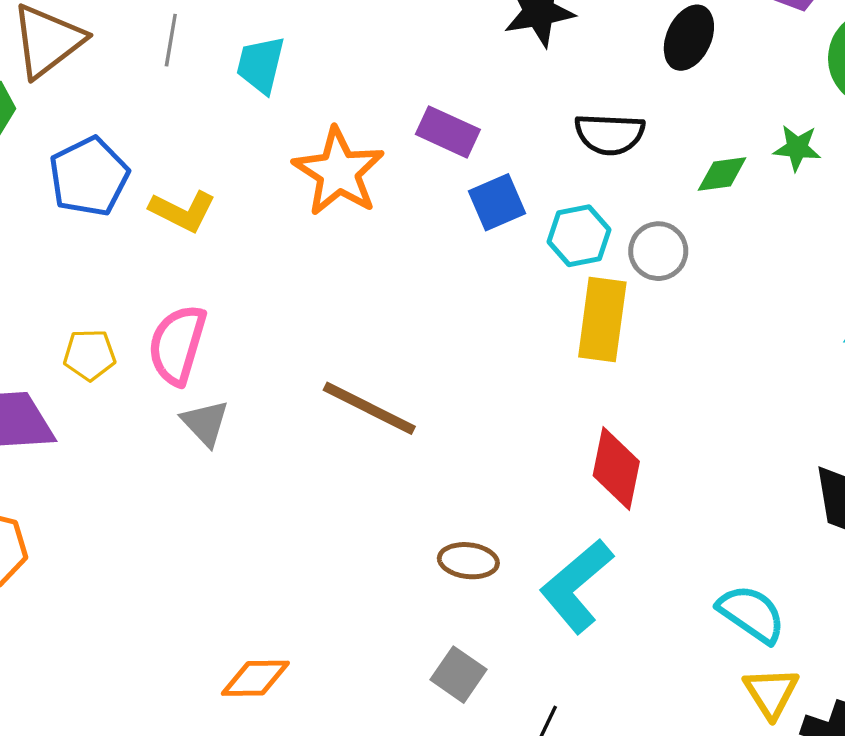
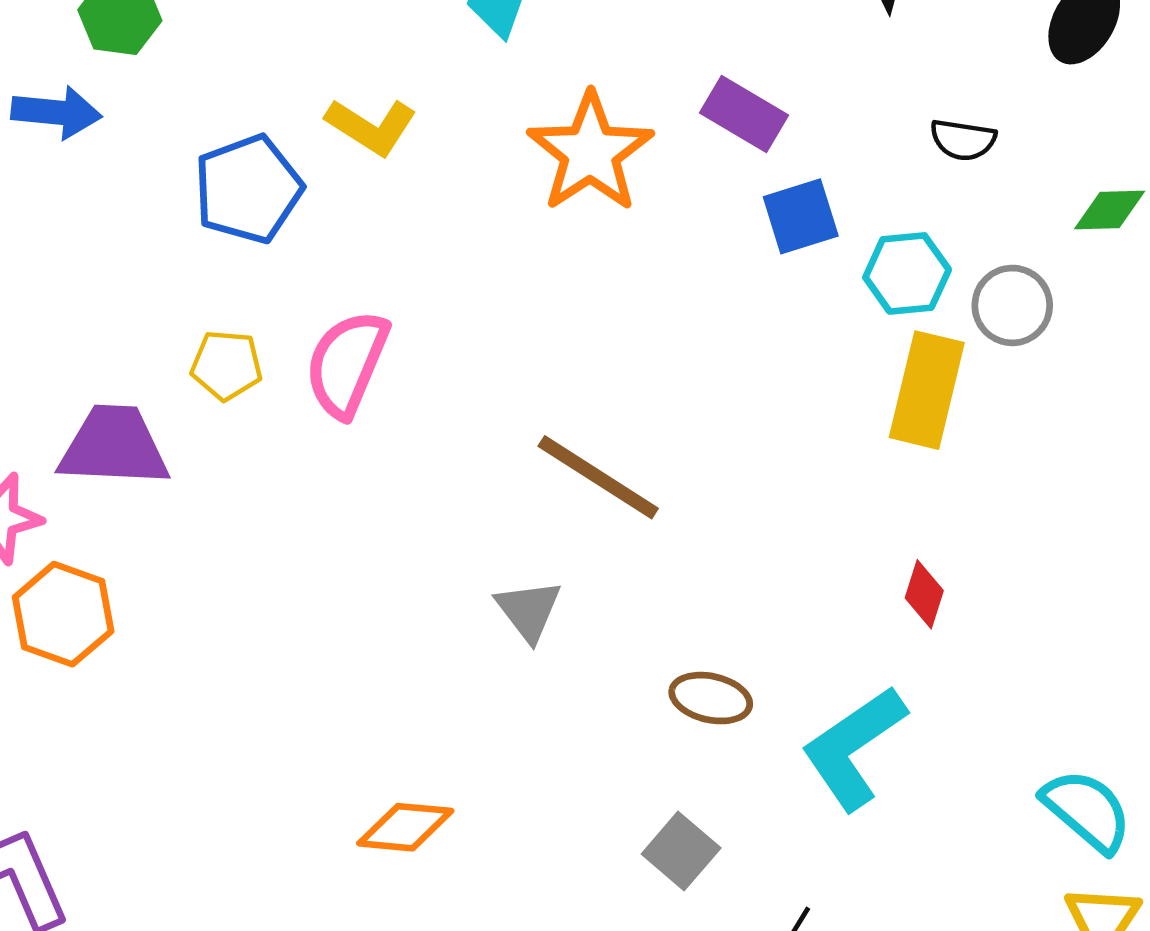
black semicircle: (610, 134) -> (963, 140), size x0.7
blue pentagon: (89, 177) -> (248, 189), moved
yellow L-shape: (183, 211) -> (371, 127), moved
gray triangle: (205, 423) -> (529, 610), moved
red diamond: (616, 469) -> (924, 594), size x0.6

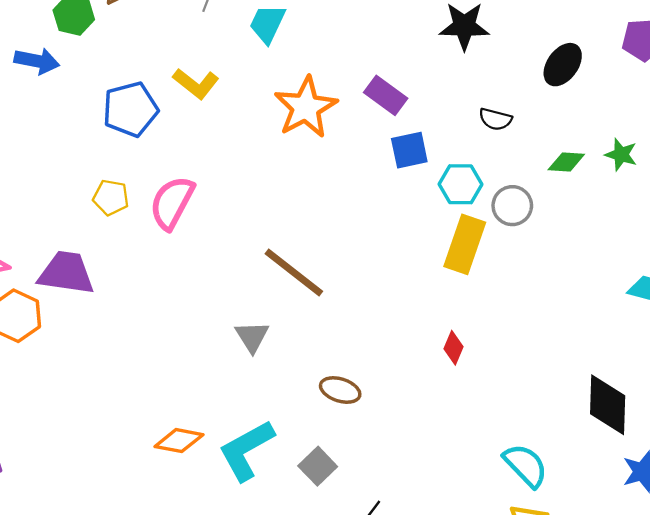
purple trapezoid: (114, 446) -> (66, 273), moved
cyan L-shape: (854, 748) -> (246, 450), moved

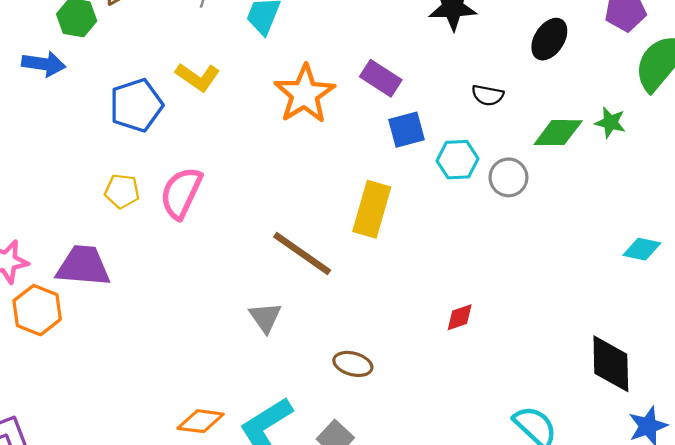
green diamond: (566, 162) -> (558, 133), size x1.4
yellow rectangle: (465, 244) -> (372, 209), moved
red diamond: (454, 348) -> (460, 317), turned 52

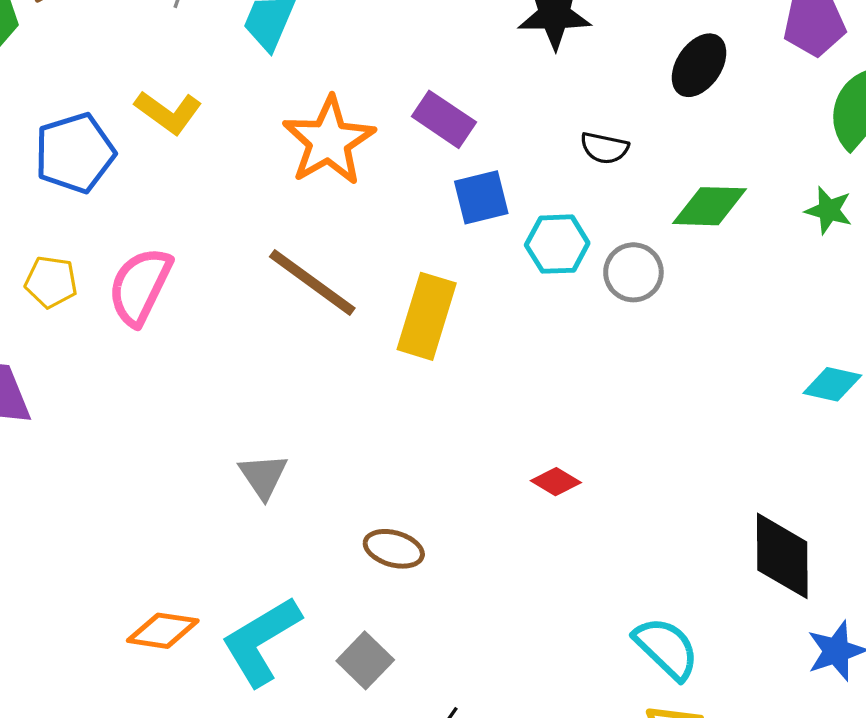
green star: (610, 122) -> (829, 210), moved
brown line: (302, 254) -> (312, 282), moved
red diamond: (460, 317) -> (556, 482), turned 48

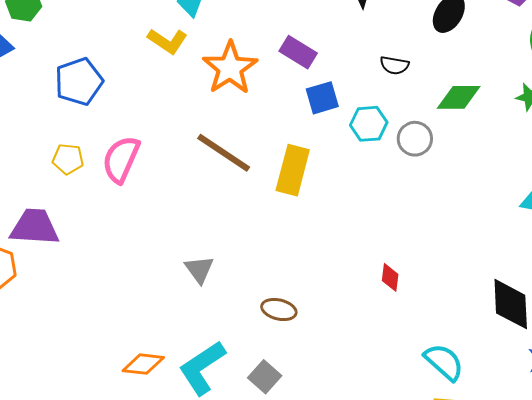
yellow L-shape: (168, 112) -> (168, 41), moved
red diamond: (556, 482) -> (390, 277), moved, turned 68

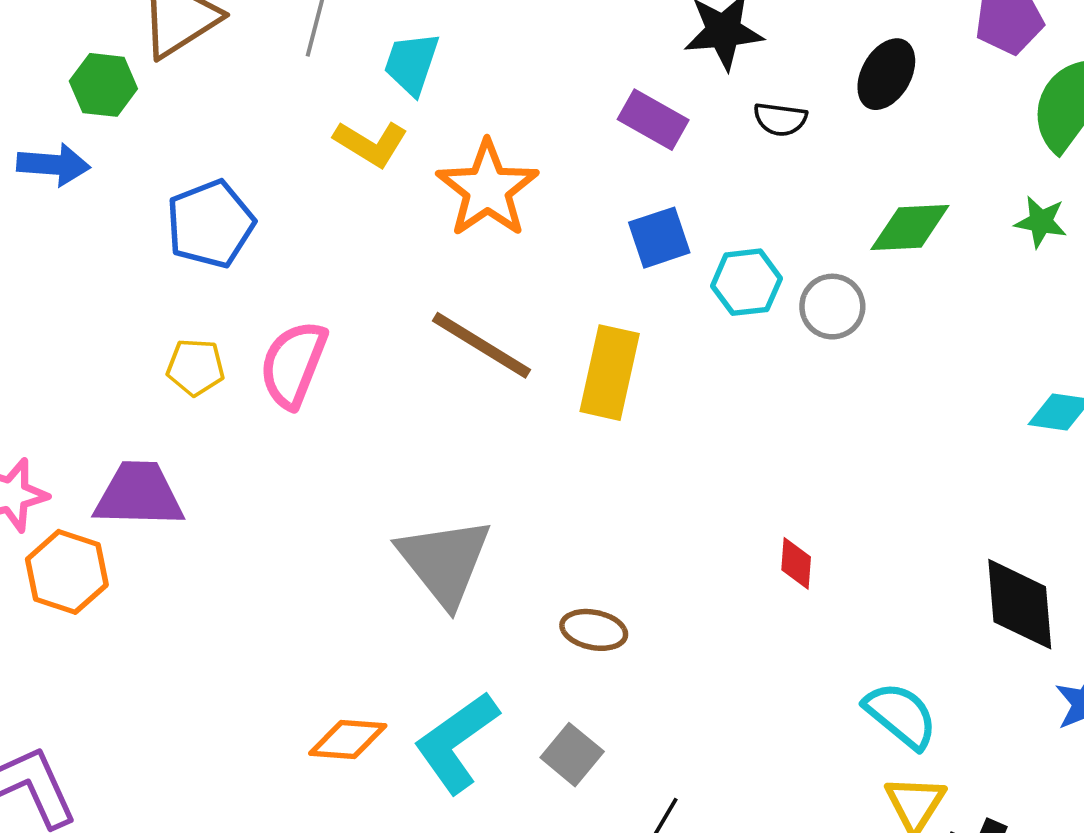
purple rectangle: (298, 52) -> (653, 120), moved
black semicircle: (394, 65) -> (780, 119), moved
gray triangle: (199, 269) -> (445, 562), size x1.8

